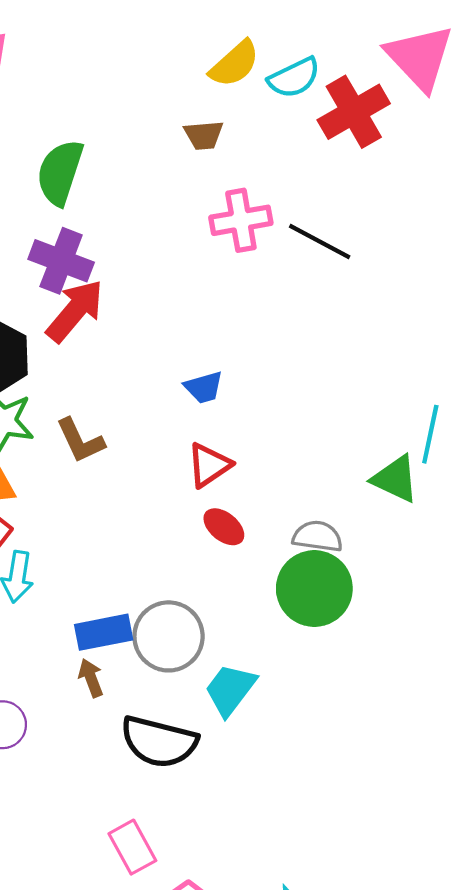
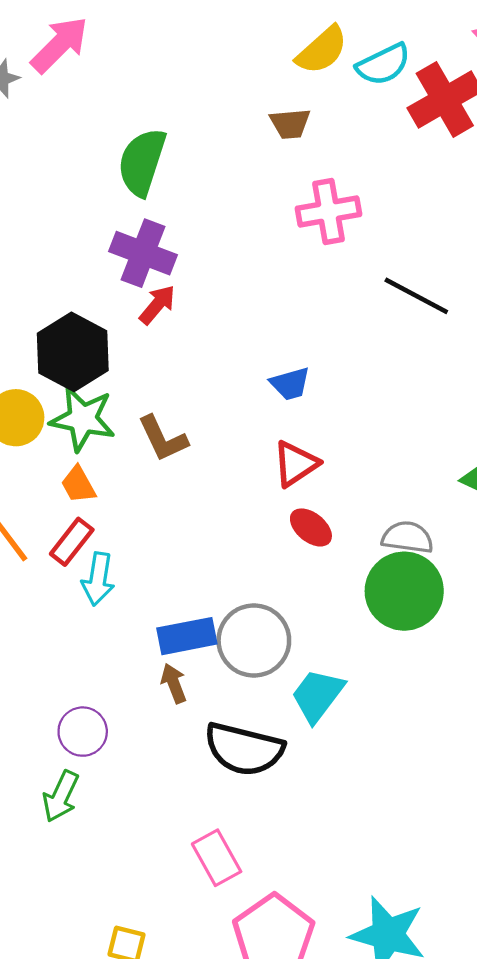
black line: (320, 242) -> (416, 296), moved
red arrow: (75, 311) -> (157, 305), size x0.6

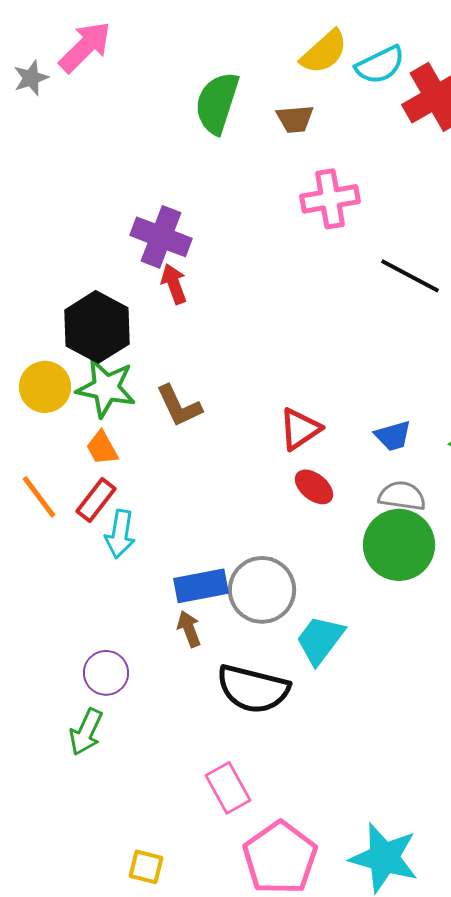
green semicircle: (142, 162) -> (217, 103), moved
red arrow: (157, 305) -> (174, 284), turned -60
blue trapezoid: (290, 384) -> (393, 436), moved

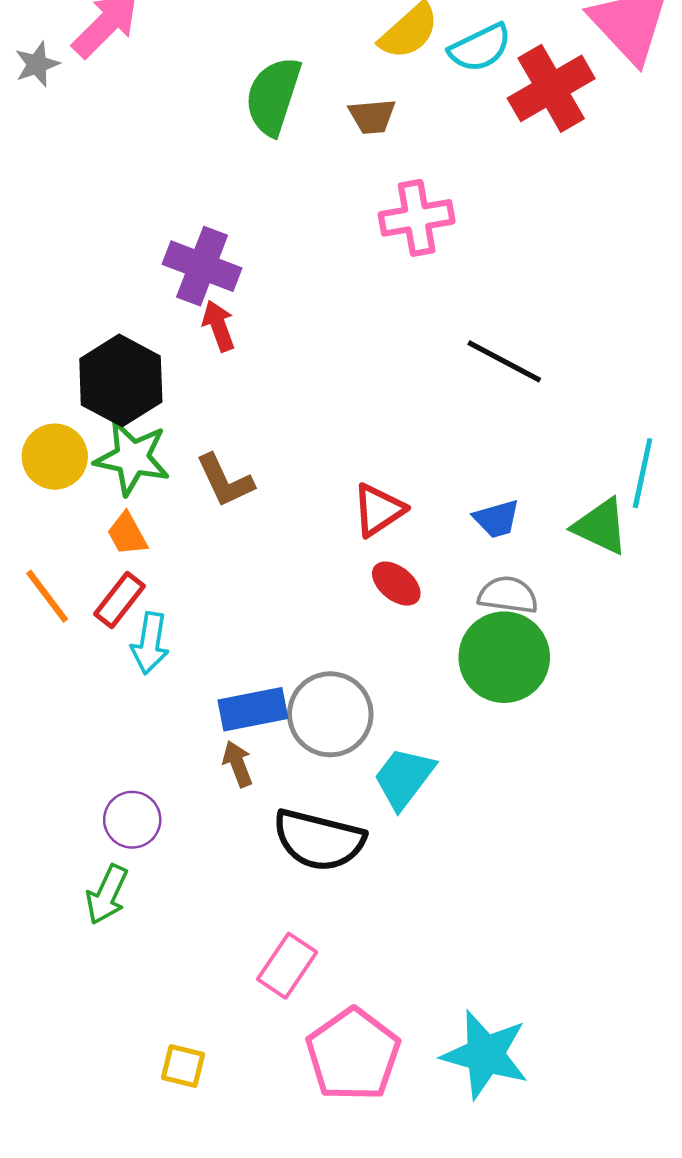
black line: (410, 276) -> (504, 361), moved
pink rectangle: (228, 788) -> (287, 966), turned 63

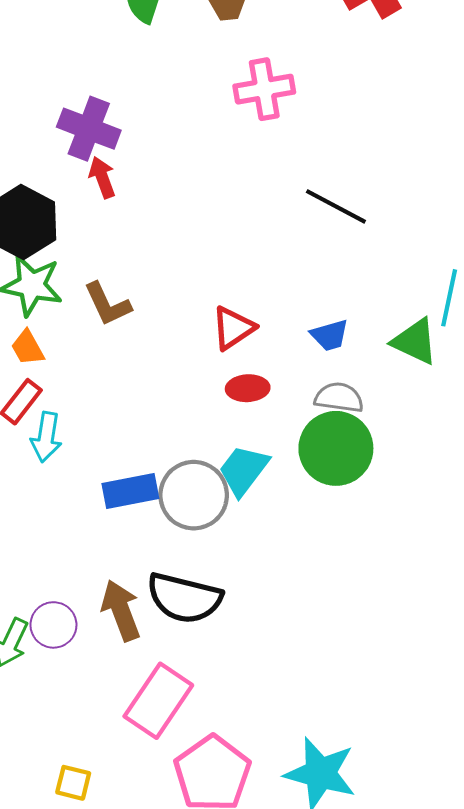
red ellipse: (396, 584) -> (248, 388), turned -42
brown arrow: (238, 764) -> (121, 610), moved, size x1.6
cyan trapezoid: (404, 778) -> (243, 470), moved
purple circle: (132, 820) -> (53, 625), moved
pink rectangle: (287, 966) -> (158, 701), size x1.4

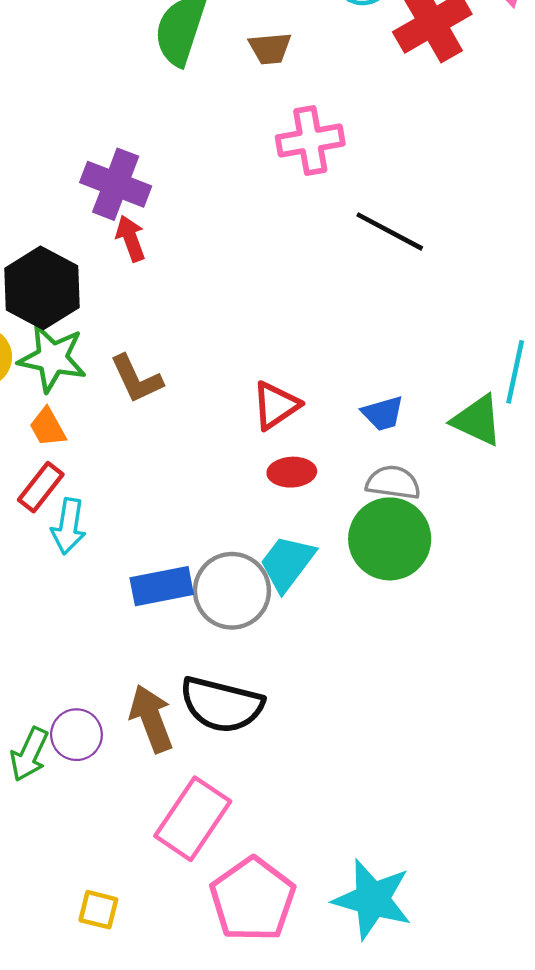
black line: (336, 206) -> (390, 231), moved

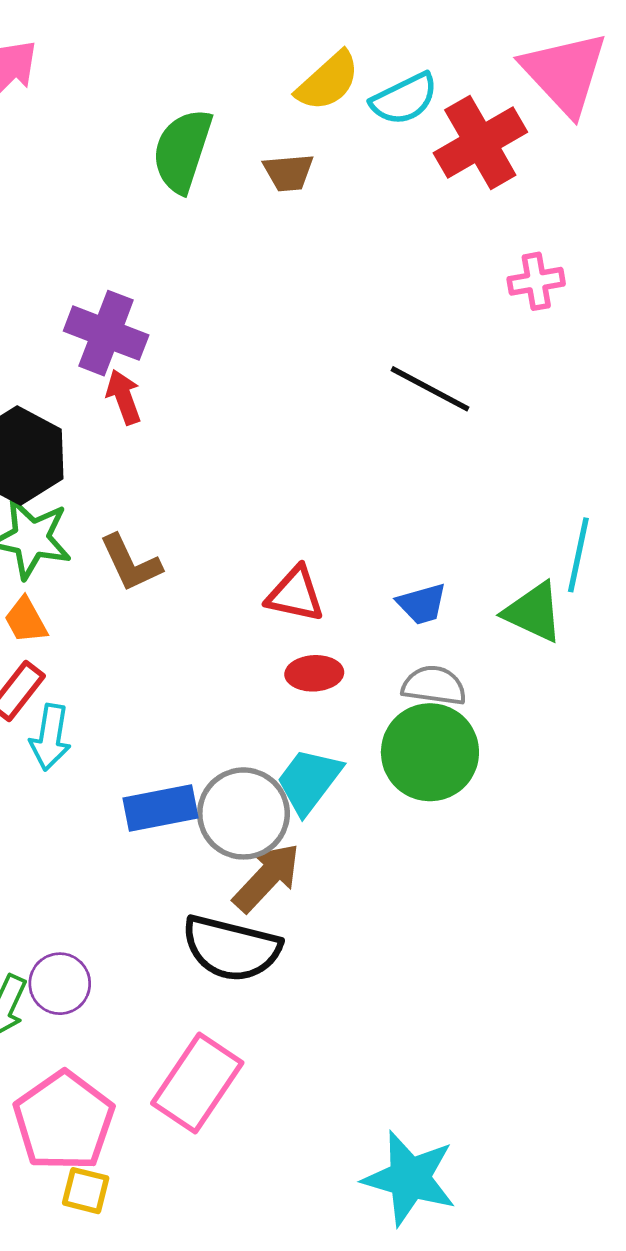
pink cross: (310, 140) -> (536, 281), moved, size x0.7
red triangle: (276, 405) -> (295, 594), turned 46
brown arrow: (151, 719) -> (267, 877), moved, turned 64
pink pentagon: (253, 899) -> (64, 1121), moved

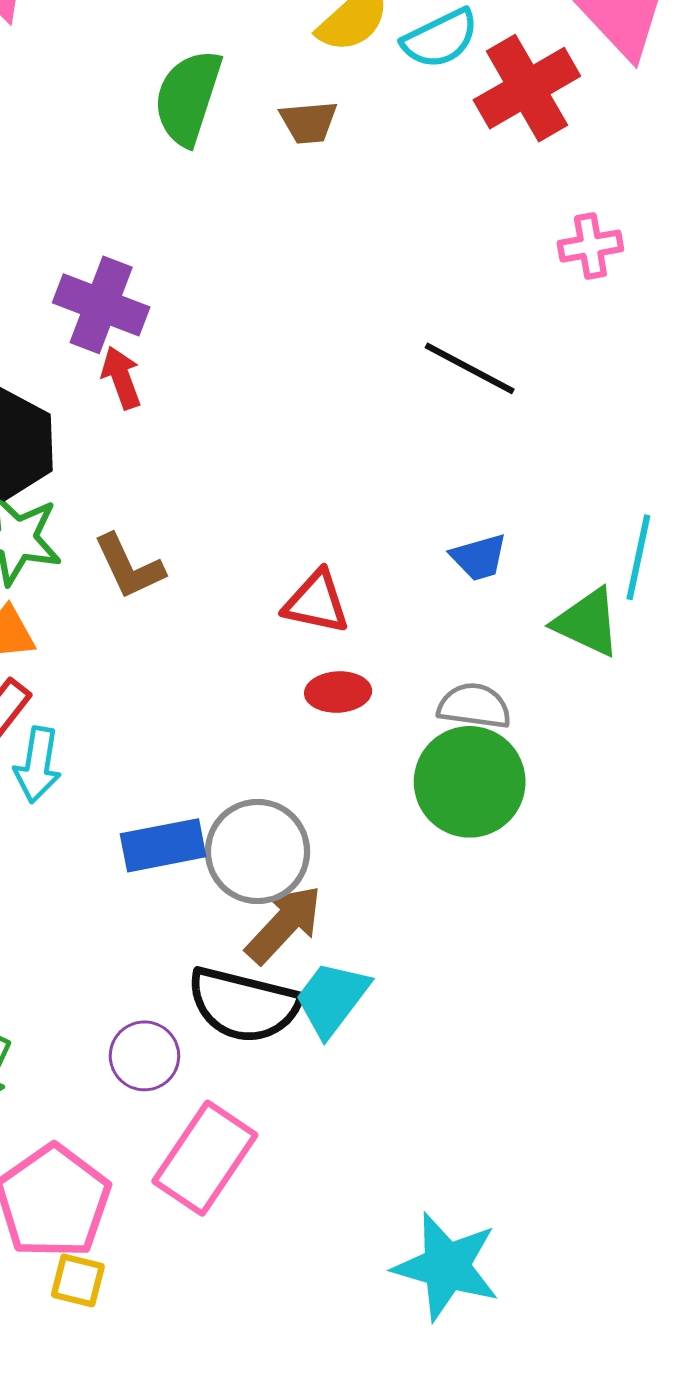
blue trapezoid: (422, 604) -> (479, 557), moved
cyan trapezoid: (309, 781) -> (332, 999), moved
purple circle: (60, 984) -> (144, 1056), moved

